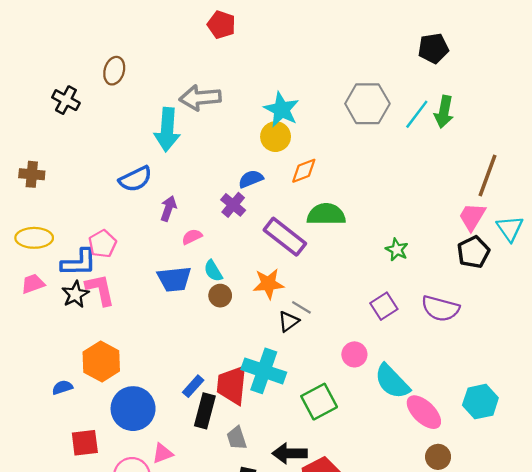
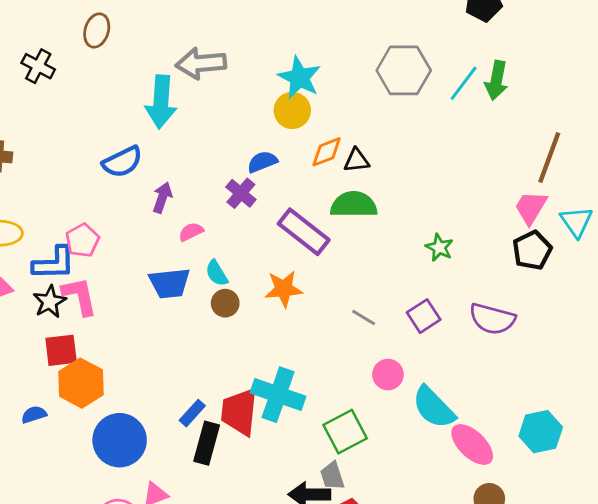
gray line: (301, 307) -> (364, 317), moved
black triangle: (288, 321) -> (357, 160), moved, turned 30
gray trapezoid: (237, 438) -> (332, 476), moved
red square: (85, 443) -> (61, 350), moved

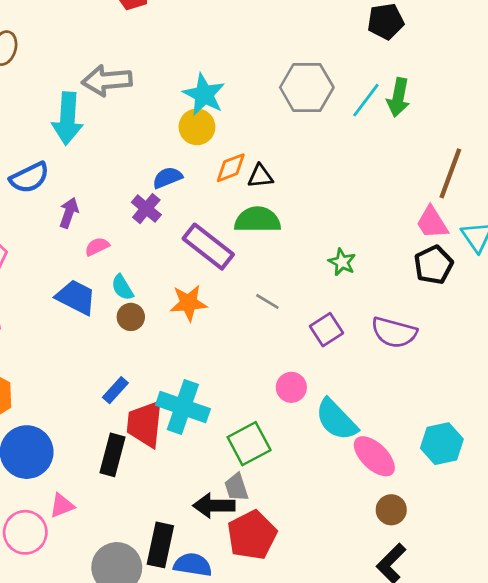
pink trapezoid: (531, 208) -> (432, 223), turned -63
blue trapezoid: (170, 283) -> (76, 297), turned -147
gray line: (364, 317) -> (267, 301), moved
blue rectangle: (192, 413) -> (115, 390), moved

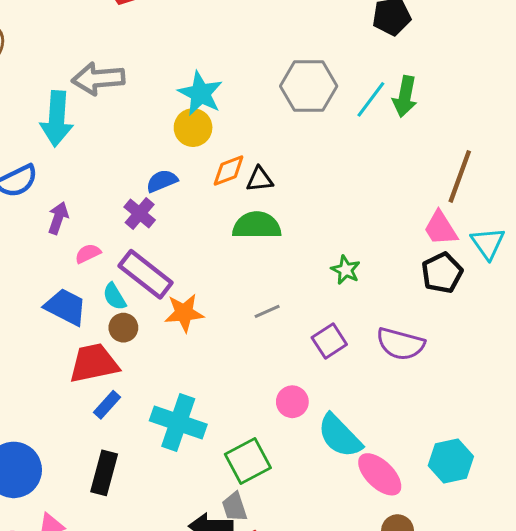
purple rectangle: (208, 247) -> (146, 274), moved
gray line: (267, 301) -> (267, 311), turned -55
red trapezoid: (145, 424) -> (94, 363), moved, turned 72

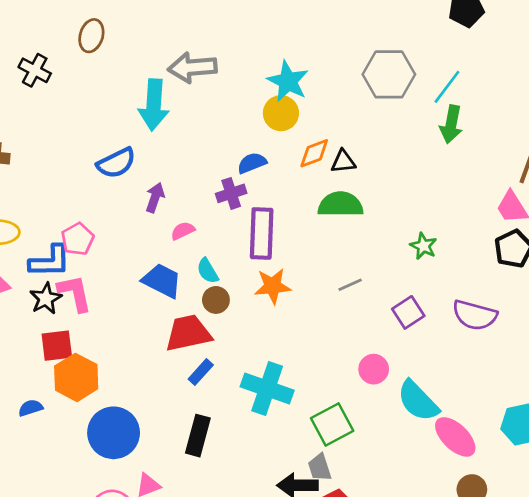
green arrow: (405, 96) -> (451, 124), moved
purple cross: (140, 214) -> (231, 193), turned 32
purple rectangle: (146, 274) -> (262, 234), moved, turned 54

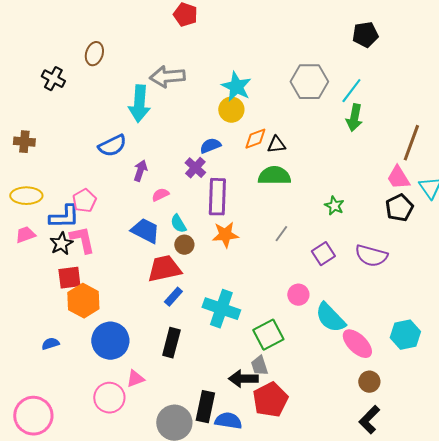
purple cross: (231, 193) -> (195, 168), turned -30
gray line: (350, 285) -> (281, 234), turned -30
blue semicircle: (31, 408) -> (50, 344), moved

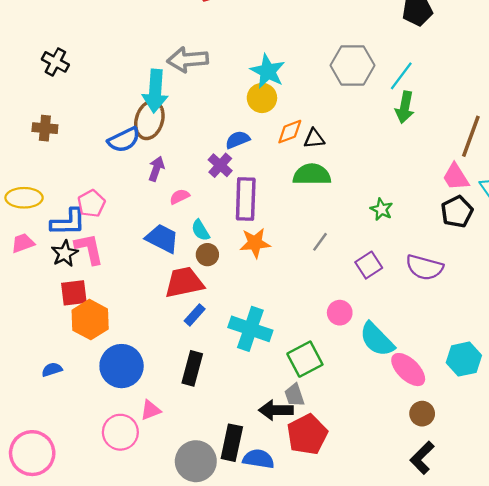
brown ellipse: (94, 54) -> (149, 120), moved, size x1.4
brown cross: (24, 142) -> (45, 128), moved

